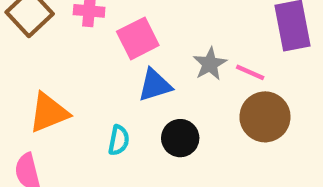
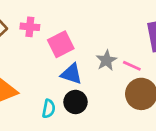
blue triangle: (155, 85) -> (71, 74), turned 35
black circle: (180, 138) -> (76, 102), moved

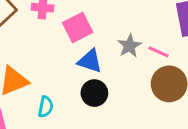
cyan semicircle: (49, 109) -> (46, 107), moved

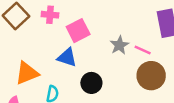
blue triangle: (90, 61) -> (67, 57), moved

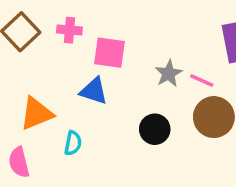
pink square: (78, 31) -> (109, 53), turned 35
black circle: (91, 83) -> (155, 129), moved

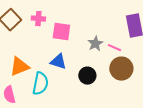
blue triangle: (94, 91) -> (58, 62), moved
cyan semicircle: (73, 143) -> (40, 84), size x1.6

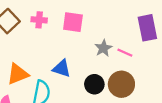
pink square: (61, 32) -> (73, 22), moved
brown circle: (121, 69) -> (121, 84), moved

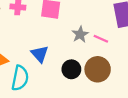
blue triangle: (62, 68) -> (40, 54), turned 30

